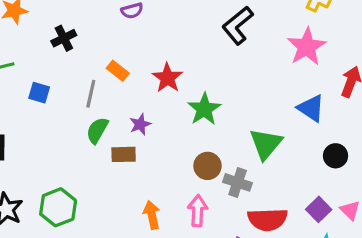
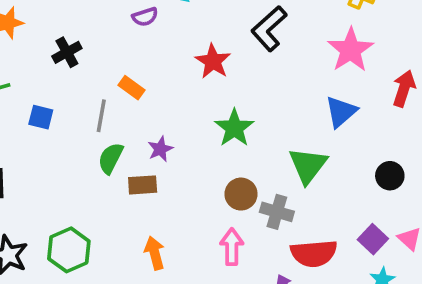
red star: (167, 78) -> (213, 61), moved
blue triangle: (311, 108) -> (341, 112), moved, turned 48
orange arrow: (152, 215) -> (155, 253), moved

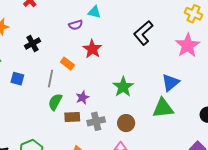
red star: (213, 61) -> (92, 49), moved
blue triangle: (341, 112) -> (170, 83), moved
green triangle: (308, 165) -> (163, 108), turned 45
gray cross: (277, 212) -> (96, 121), moved, turned -30

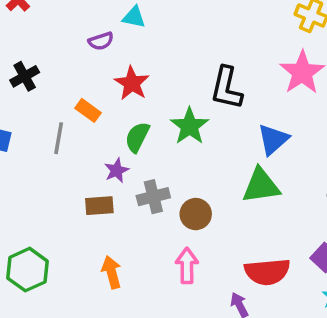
black L-shape: (143, 33) -> (226, 88), moved, turned -35
green star: (123, 87) -> (190, 126), moved
green semicircle: (55, 102) -> (137, 137), moved
gray cross: (96, 121) -> (153, 197), moved

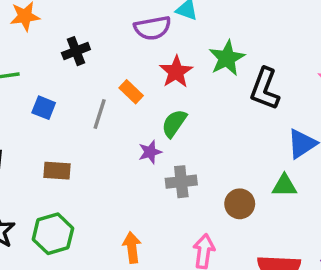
purple semicircle: (101, 41) -> (153, 28), size x1.5
green star: (190, 126) -> (227, 58), moved
green triangle: (261, 186) -> (284, 186), size x0.7
brown rectangle: (99, 206) -> (57, 171), moved
brown circle: (196, 214) -> (240, 204), moved

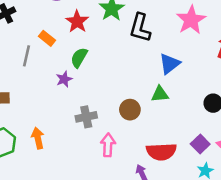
gray cross: (181, 182) -> (86, 117), moved
orange arrow: (132, 247) -> (38, 138), moved

